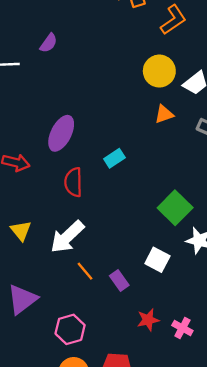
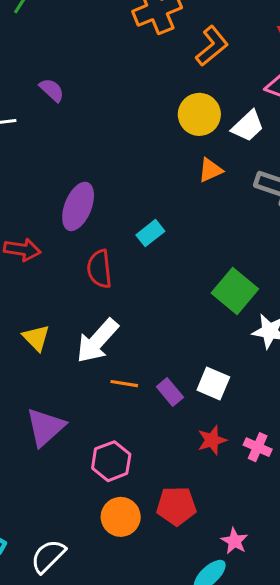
purple semicircle: (49, 43) -> (52, 90), turned -78
white square: (157, 260) -> (213, 384), moved
orange line: (85, 271) -> (124, 384), turned -36

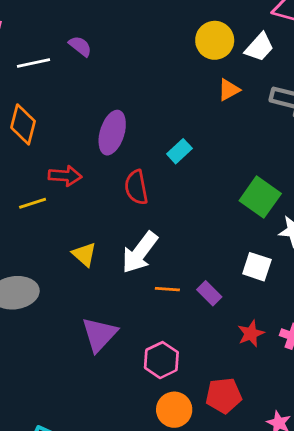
purple semicircle: (52, 90) -> (80, 46), moved
white square: (213, 384) -> (257, 267), moved

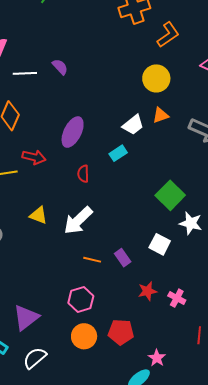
white trapezoid: (259, 47) -> (133, 125), moved
red semicircle: (136, 187) -> (83, 174), size x0.7
yellow triangle: (84, 254) -> (38, 215), turned -30
orange line: (167, 289) -> (92, 260), moved
purple triangle: (99, 334) -> (26, 318), moved

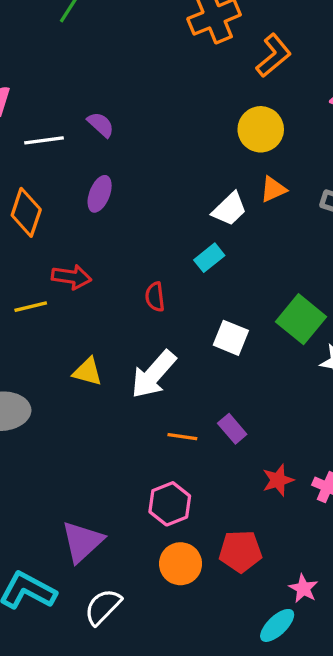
purple ellipse: (73, 132) -> (100, 194), moved, size x0.7
white square: (160, 244) -> (231, 338), moved

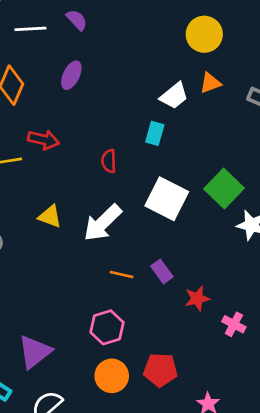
cyan rectangle: (209, 258) -> (155, 133), turned -40
white square: (231, 338) -> (167, 199), size x1.5
red star: (278, 480) -> (197, 298), moved

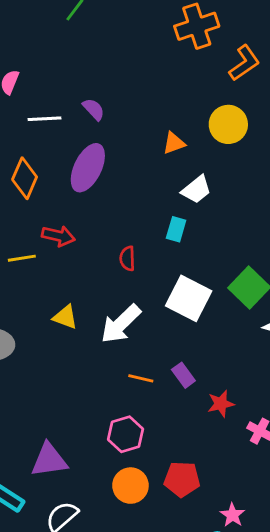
purple ellipse: (71, 75) -> (88, 168), size x1.6
orange triangle: (210, 83) -> (174, 143), moved
purple triangle: (35, 352) -> (49, 460), turned 30

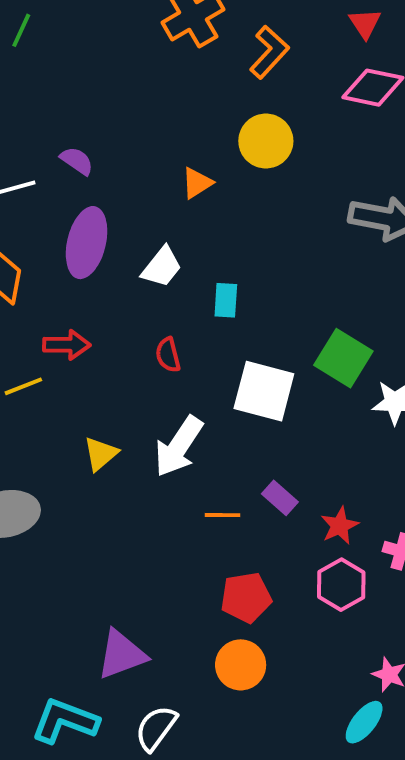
white trapezoid: (196, 190) -> (162, 267), moved
yellow triangle: (65, 317) -> (101, 454), turned -48
pink hexagon: (126, 434) -> (341, 585), moved
red pentagon: (182, 479) -> (246, 597), moved

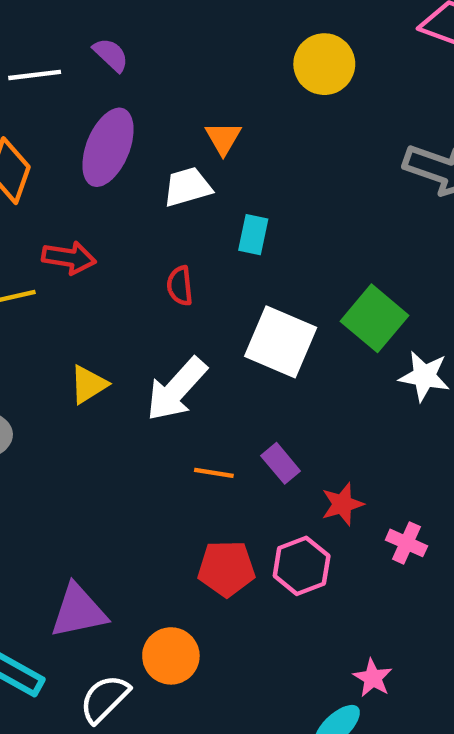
orange triangle: (197, 183) -> (223, 138), moved, turned -36
white trapezoid: (162, 267) -> (187, 187), turned -153
pink hexagon: (341, 585) -> (302, 566), moved
orange circle: (241, 665) -> (171, 656), moved

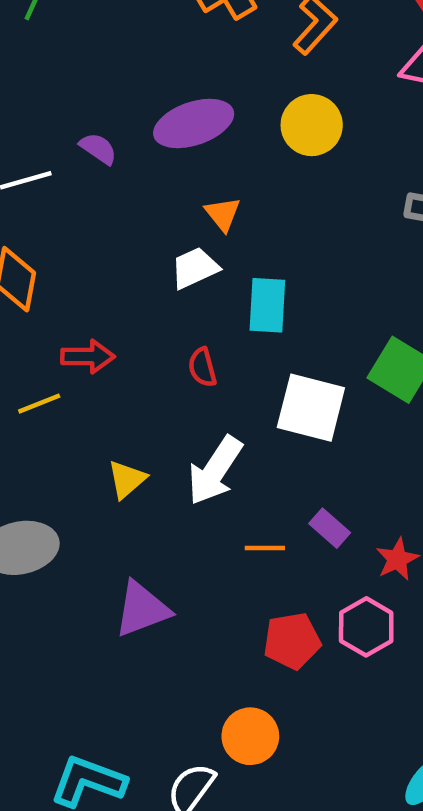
purple ellipse: (108, 147) -> (194, 123), moved, turned 58
cyan rectangle: (253, 235) -> (267, 305), size x1.4
purple triangle: (78, 611) -> (142, 609), moved

